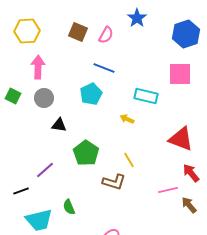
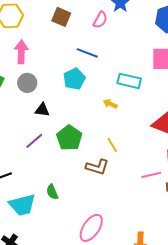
pink semicircle: (106, 35) -> (100, 20), moved
purple line: (45, 170) -> (34, 141), moved

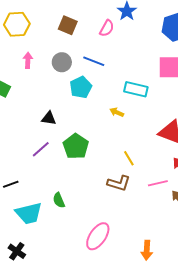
pink arrow: (21, 52) -> (28, 60), size x0.7
gray circle: (27, 83) -> (62, 62), moved
yellow line: (112, 145) -> (129, 158), moved
brown L-shape: (97, 167) -> (119, 183), moved

